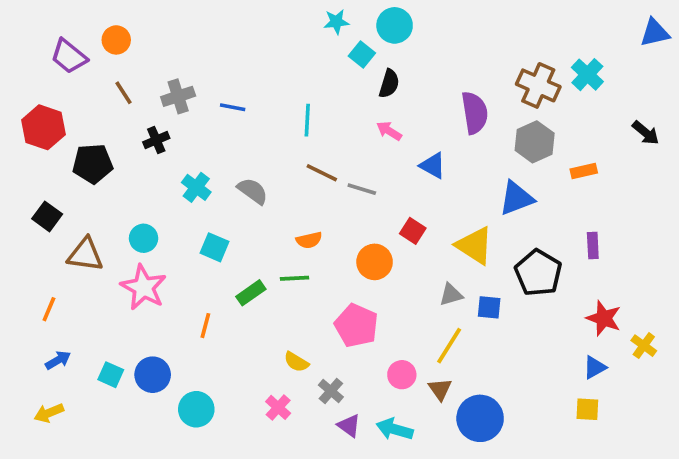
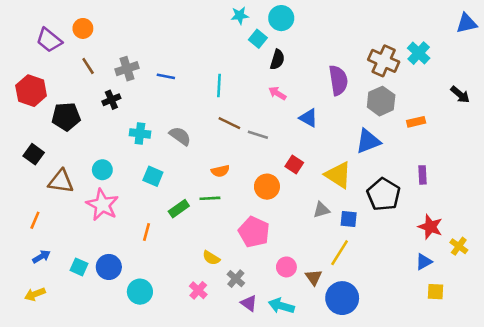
cyan cross: (196, 187) -> (140, 133), turned -30
yellow line: (449, 346) -> (340, 253), moved
yellow square: (587, 409) -> (435, 292), moved

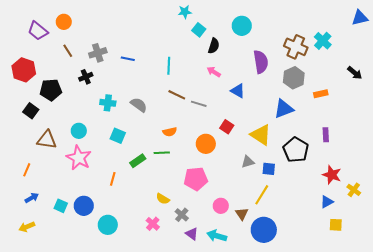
cyan circle: (281, 18) -> (242, 26), moved
black square: (34, 154) -> (31, 111), moved
pink pentagon: (254, 232) -> (196, 179), turned -30

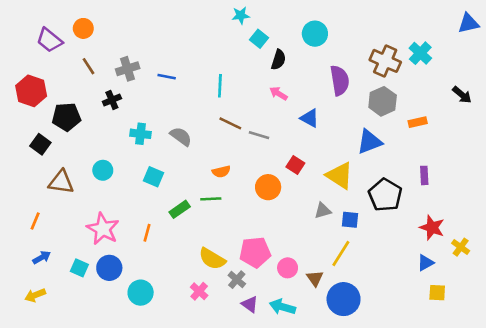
pink star: (79, 158) -> (103, 229), moved
pink pentagon: (196, 179) -> (255, 252), moved
yellow semicircle: (163, 199) -> (212, 259), size x1.5

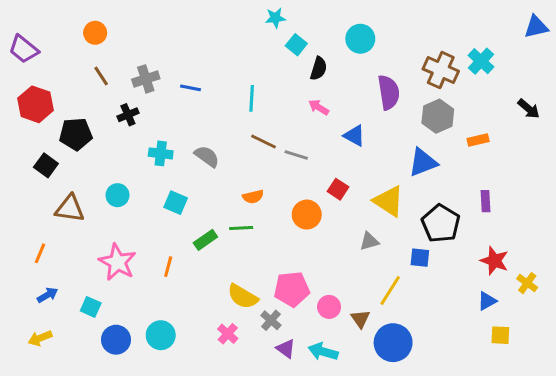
purple trapezoid: (49, 40) -> (24, 49), moved
blue square: (350, 220) -> (420, 258), moved
blue circle: (109, 268) -> (116, 340), moved

